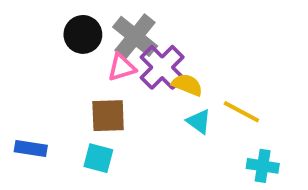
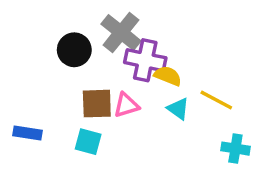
black circle: (83, 34) -> (74, 50), moved
pink triangle: (122, 67) -> (126, 105), moved
purple cross: (162, 67) -> (145, 60), turned -33

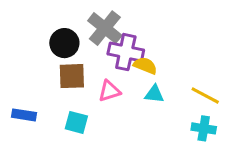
yellow line: (216, 100) -> (205, 95), moved
brown square: (97, 104) -> (72, 76), moved
cyan triangle: (178, 109) -> (154, 94), turned -30

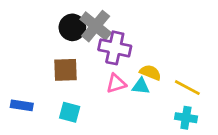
black circle: (64, 43) -> (72, 27), moved
yellow semicircle: (145, 66) -> (150, 73), moved
pink triangle: (109, 91) -> (116, 83), moved

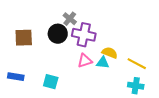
gray cross: (96, 26) -> (70, 19), size x0.6
black circle: (72, 27) -> (58, 34), moved
brown square: (66, 70) -> (24, 38), moved

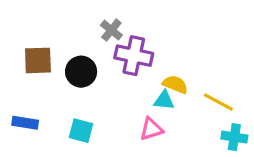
black circle: (58, 34) -> (81, 72), moved
pink triangle: (85, 61) -> (151, 129), moved
cyan cross: (136, 86) -> (234, 137), moved

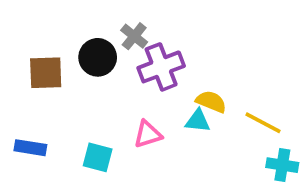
purple cross: (134, 56) -> (161, 67), turned -33
black circle: (81, 72) -> (98, 57), moved
pink triangle: (151, 129) -> (148, 134), moved

